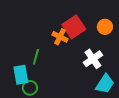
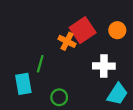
white cross: (93, 59) -> (104, 66), turned 36
green circle: (30, 88) -> (59, 97), moved

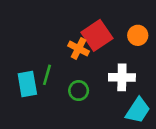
cyan rectangle: (23, 84) -> (27, 84), moved
green circle: (59, 97) -> (79, 91), moved

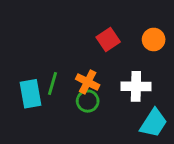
red square: (97, 35) -> (108, 39), size x0.7
orange cross: (79, 48) -> (88, 82), moved

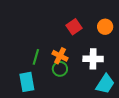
cyan rectangle: (31, 94) -> (27, 82), moved

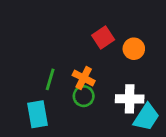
orange circle: (105, 27) -> (134, 49), moved
white cross: (93, 59) -> (130, 99), moved

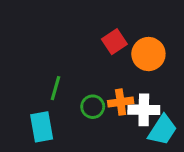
orange circle: (134, 49) -> (148, 54), size x1.4
orange cross: (84, 78) -> (121, 102), moved, turned -35

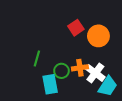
white cross: (144, 110) -> (95, 73), turned 36
cyan rectangle: (42, 127) -> (50, 84), moved

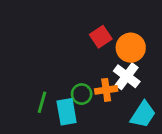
green line: (37, 59) -> (42, 102), moved
white cross: (95, 73) -> (127, 76), moved

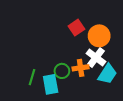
cyan trapezoid: (143, 115) -> (107, 74), moved

